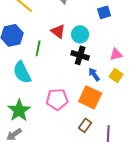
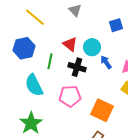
black cross: (80, 55) -> (77, 67), moved
blue arrow: (94, 74) -> (106, 62), moved
pink pentagon: (57, 99) -> (70, 96), moved

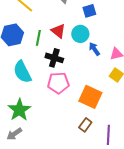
blue square: (116, 25) -> (89, 11), moved
green line: (50, 61) -> (38, 38), moved
black cross: (77, 67) -> (54, 58), moved

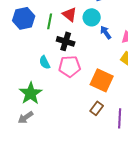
cyan semicircle: (22, 72) -> (45, 62), moved, size x0.6

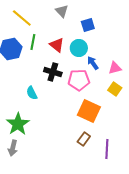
green line: (50, 21) -> (33, 42), moved
pink pentagon: (70, 66) -> (79, 80), moved
gray arrow: (26, 117) -> (13, 148), turned -42

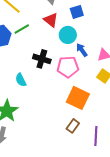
green line: (33, 42) -> (22, 29), turned 49
red triangle: (57, 45) -> (51, 20), moved

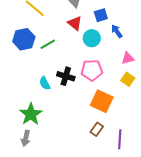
green line: (22, 29) -> (48, 44), moved
blue arrow: (82, 50) -> (117, 31), moved
black cross: (42, 59) -> (66, 76), moved

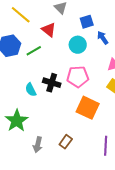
red triangle: (75, 23) -> (49, 30), moved
brown rectangle: (97, 129) -> (66, 142), moved
gray arrow: (26, 138) -> (38, 145), moved

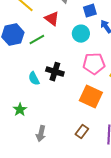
pink pentagon: (78, 77) -> (94, 64), moved
green star: (17, 121) -> (20, 110), size x0.6
brown rectangle: (66, 142) -> (82, 132), moved

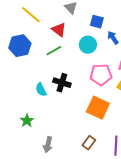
blue square: (90, 11) -> (97, 22), turned 32
green line: (37, 40) -> (54, 51), moved

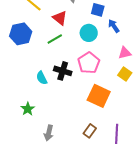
pink pentagon: (101, 75) -> (89, 63), moved, turned -30

